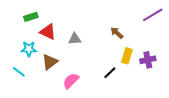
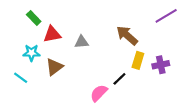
green rectangle: (31, 17) -> (34, 18), turned 64
red triangle: (48, 32) -> (52, 34), turned -36
brown arrow: (117, 33) -> (127, 35), size x1.5
pink semicircle: (71, 81) -> (99, 93), moved

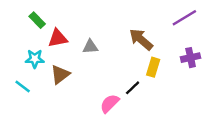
purple cross: (161, 65) -> (191, 58), moved

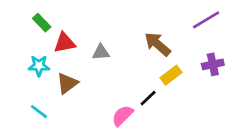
yellow rectangle: (153, 67) -> (171, 75), turned 36
cyan line: (23, 87) -> (39, 112), moved

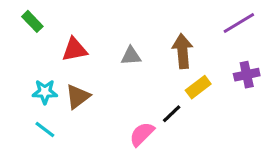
green rectangle: (42, 23) -> (32, 21), moved
brown arrow: (158, 44) -> (183, 51), turned 44
gray triangle: (101, 52) -> (131, 56), moved
cyan star: (39, 66) -> (45, 92), moved

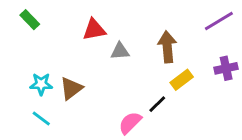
red triangle: (75, 50) -> (94, 30), moved

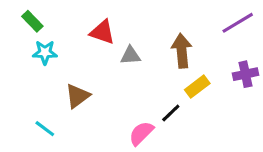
red triangle: (94, 30) -> (102, 32), turned 30
cyan star: (41, 84) -> (45, 52), moved

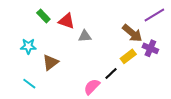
green rectangle: (32, 21) -> (43, 16), moved
brown arrow: (182, 51) -> (132, 33), moved, turned 135
cyan star: (45, 52) -> (28, 46), moved
purple cross: (245, 74) -> (150, 48), moved, turned 35

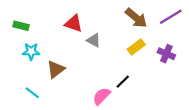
green rectangle: (43, 16) -> (21, 26), moved, turned -32
brown arrow: (132, 33) -> (136, 18), moved
gray triangle: (85, 36) -> (94, 40), turned 32
yellow rectangle: (128, 56) -> (136, 47), moved

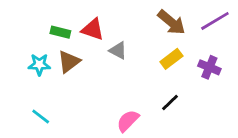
green rectangle: (21, 26) -> (60, 32), moved
brown triangle: (56, 69) -> (69, 62), moved
black line: (123, 82) -> (170, 102), moved

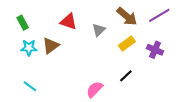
green rectangle: (60, 32) -> (23, 23), moved, turned 48
gray triangle: (118, 50) -> (99, 30), moved, turned 48

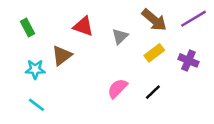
cyan star: (29, 48) -> (35, 69), moved
pink semicircle: (95, 89) -> (118, 88), moved

